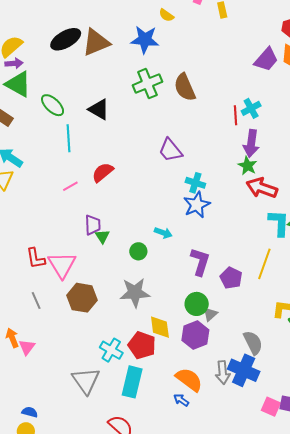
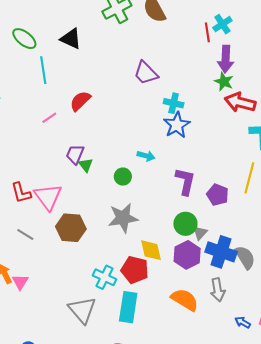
purple trapezoid: (93, 225) -> (75, 154), turned -150
gray line: (36, 300) -> (25, 235), turned -30
blue cross: (244, 370) -> (221, 252), moved
blue arrow: (181, 400) -> (243, 322), moved

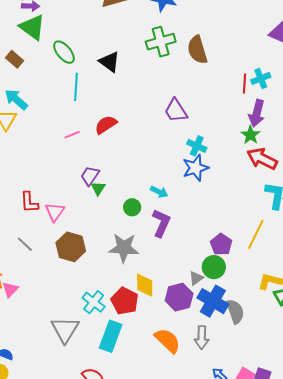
purple L-shape: (185, 181) -> (161, 223), moved
pink triangle: (48, 197) -> (55, 212), size x0.7
green circle: (185, 224) -> (214, 267), moved

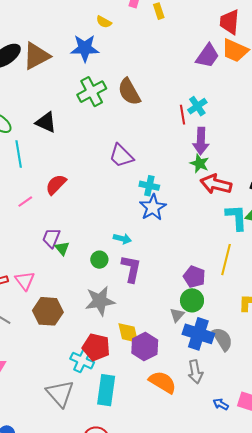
purple hexagon: (179, 297) -> (145, 346), moved
red pentagon: (125, 301) -> (96, 347), moved

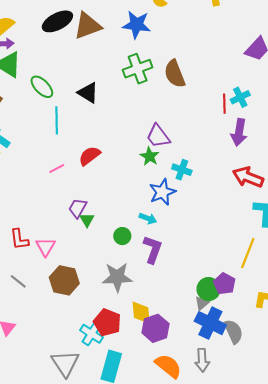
green star: (199, 164) -> (150, 156), moved
blue star: (153, 207) -> (162, 192), moved
purple pentagon: (194, 277) -> (224, 284), moved
gray triangle: (177, 315) -> (202, 303), moved

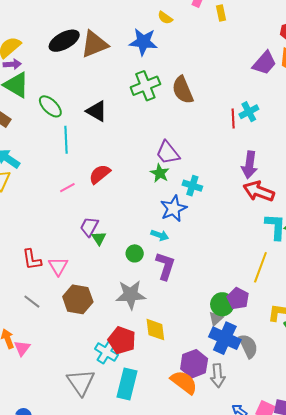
purple arrow: (239, 132) -> (249, 165), moved
purple hexagon: (155, 328) -> (194, 364), moved

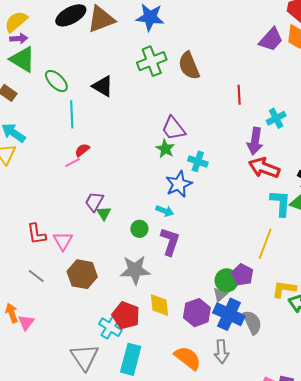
cyan cross: (249, 112) -> (276, 118), moved
red semicircle: (100, 174) -> (82, 150), moved, size x0.7
purple hexagon: (194, 364) -> (197, 313), moved

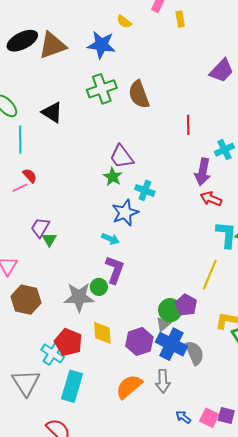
red semicircle: (82, 150) -> (30, 176), turned 84
red arrow: (264, 168) -> (211, 199), size x0.7
green circle: (139, 229) -> (99, 287), moved
orange semicircle: (188, 358) -> (129, 387), turned -80

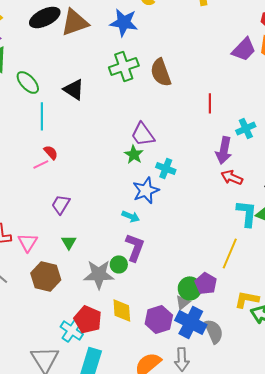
green triangle: (49, 239) -> (69, 242), moved

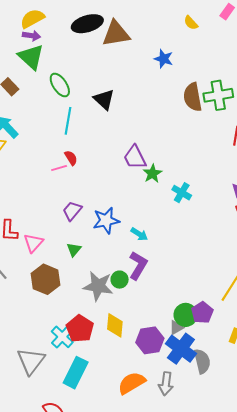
blue star: (124, 22) -> (164, 59), moved, size x0.7
green cross: (124, 66) -> (218, 95), moved
purple trapezoid: (143, 134) -> (135, 157), moved
blue star: (146, 190) -> (106, 220), moved

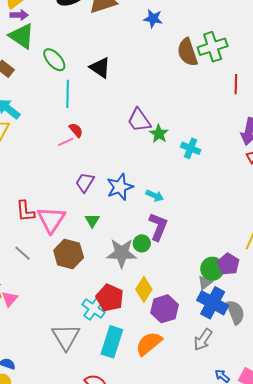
pink triangle: (33, 243) -> (51, 220), size x1.4
yellow diamond: (115, 325) -> (144, 289), turned 35
purple hexagon: (150, 340) -> (165, 309), moved
orange semicircle: (132, 383) -> (149, 344), moved
gray arrow: (166, 384) -> (203, 340), turned 35

